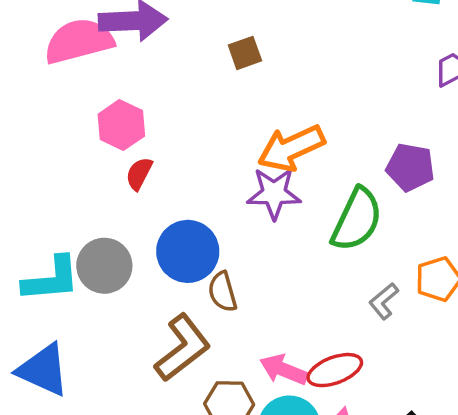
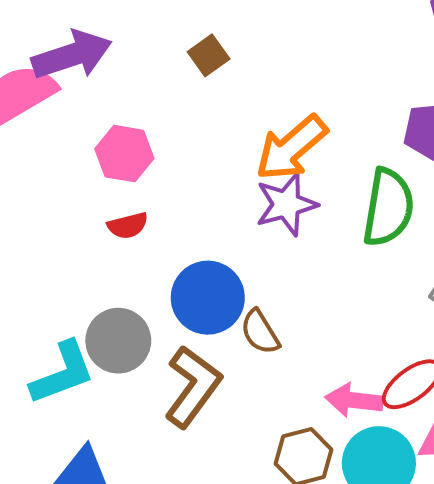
pink hexagon: (121, 125) -> (124, 154), moved
red semicircle: (139, 174) -> (128, 226), turned -116
brown L-shape: (183, 348) -> (193, 387), moved

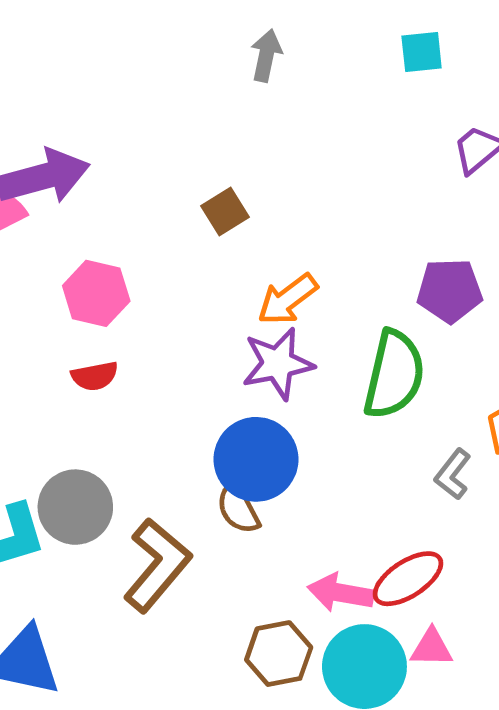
brown square: (209, 55) -> (225, 212), moved
orange arrow: (291, 148) -> (288, 299), size x0.7
blue circle: (208, 298) -> (256, 459), moved

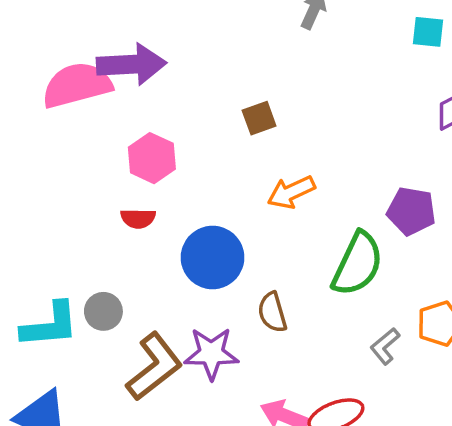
purple star: (278, 364) -> (211, 353), moved
blue circle: (256, 459) -> (213, 257), moved
gray circle: (75, 507) -> (103, 311), size x0.7
brown semicircle: (238, 508) -> (272, 312), moved

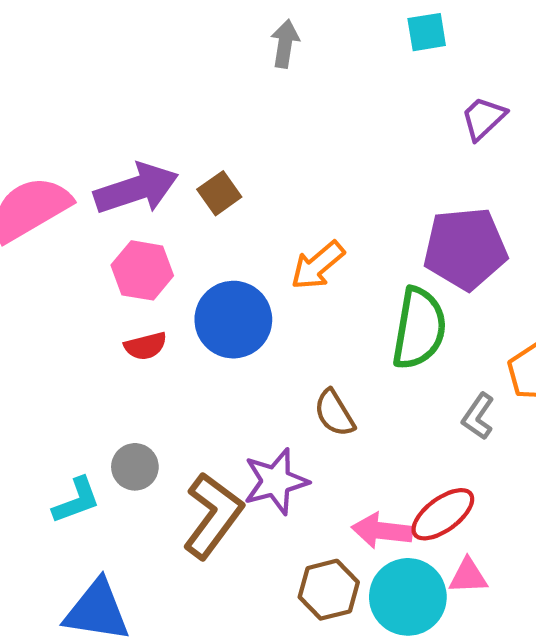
purple arrow: (131, 64) -> (136, 189), moved
brown square: (259, 118) -> (219, 193), moved
purple pentagon: (411, 211) -> (465, 249), size x1.4
blue circle: (213, 257) -> (233, 320), moved
cyan L-shape: (50, 325) -> (76, 500), size x0.7

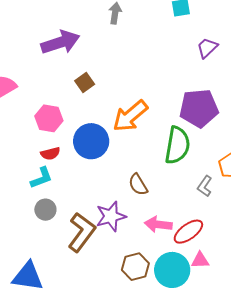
purple arrow: (136, 189) -> (60, 42), moved
orange arrow: (318, 265) -> (130, 116), size x1.4
cyan L-shape: (76, 500) -> (41, 178), moved
pink arrow: (382, 531) -> (158, 224), moved

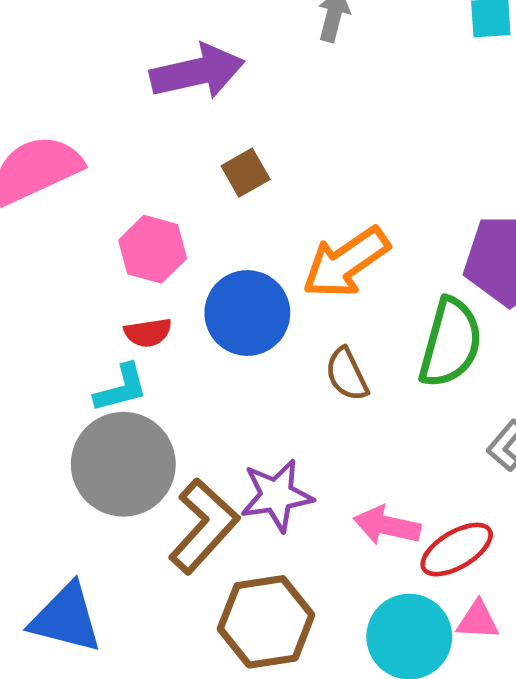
brown semicircle: (138, 185) -> (347, 374), moved
gray circle: (45, 210) -> (123, 464), size x2.0
brown hexagon: (135, 267) -> (266, 622), moved, size x1.4

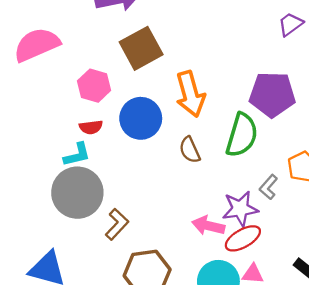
brown square: (246, 173) -> (141, 48), size x1.8
orange arrow: (346, 262) -> (190, 94), turned -72
purple star: (277, 495) -> (240, 209), moved
brown L-shape: (204, 526) -> (117, 224), size x0.7

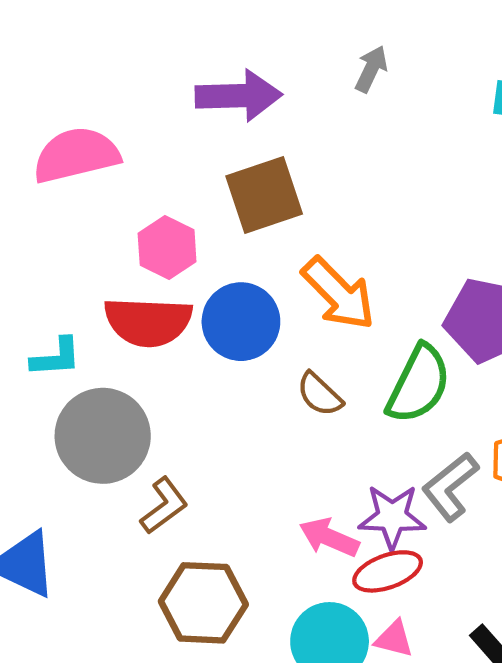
orange arrow: (190, 94) -> (338, 294), turned -39
red semicircle: (91, 127) -> (148, 322), size x2.0
brown semicircle: (190, 150) -> (320, 394), turned -32
cyan L-shape: (77, 155) -> (56, 357), moved
gray L-shape: (268, 187) -> (450, 487), size x1.5

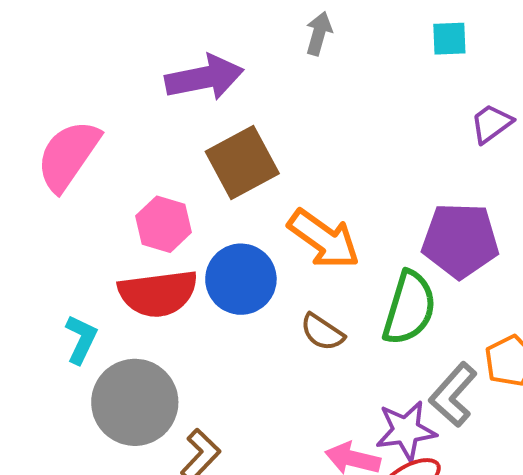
pink semicircle: (76, 155) -> (68, 155), turned -32
cyan L-shape: (56, 357) -> (81, 339), turned -51

